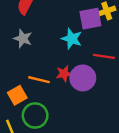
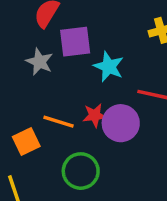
purple square: (90, 19) -> (75, 42), moved
green circle: (35, 116) -> (81, 171), moved

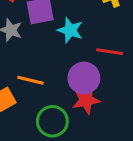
red star: (95, 115) -> (86, 100), moved, size x1.4

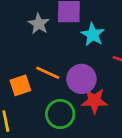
purple circle: (84, 78) -> (81, 79), moved

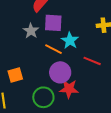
orange line: (48, 73) -> (53, 49), moved

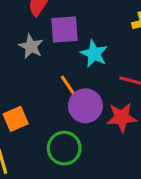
orange line: (53, 49) -> (70, 88), moved, turned 36
red star: (69, 89) -> (122, 117), moved

